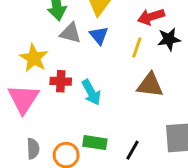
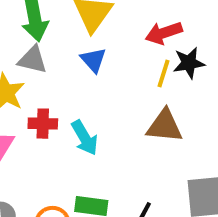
gray triangle: (71, 33) -> (33, 60), moved
yellow line: (137, 47) -> (164, 73), moved

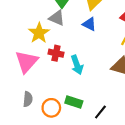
blue triangle: (93, 60) -> (89, 24), turned -32

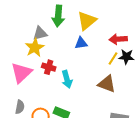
gray triangle: (57, 18) -> (40, 33), moved, turned -42
blue triangle: (89, 24) -> (81, 43), turned -40

